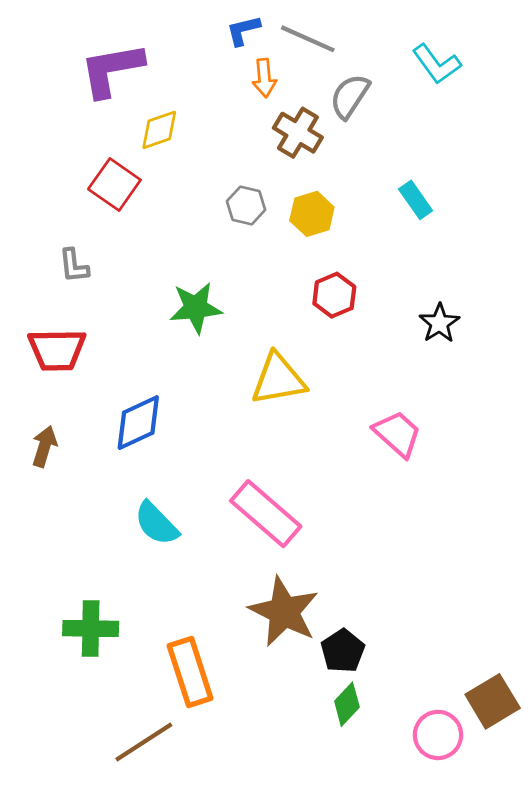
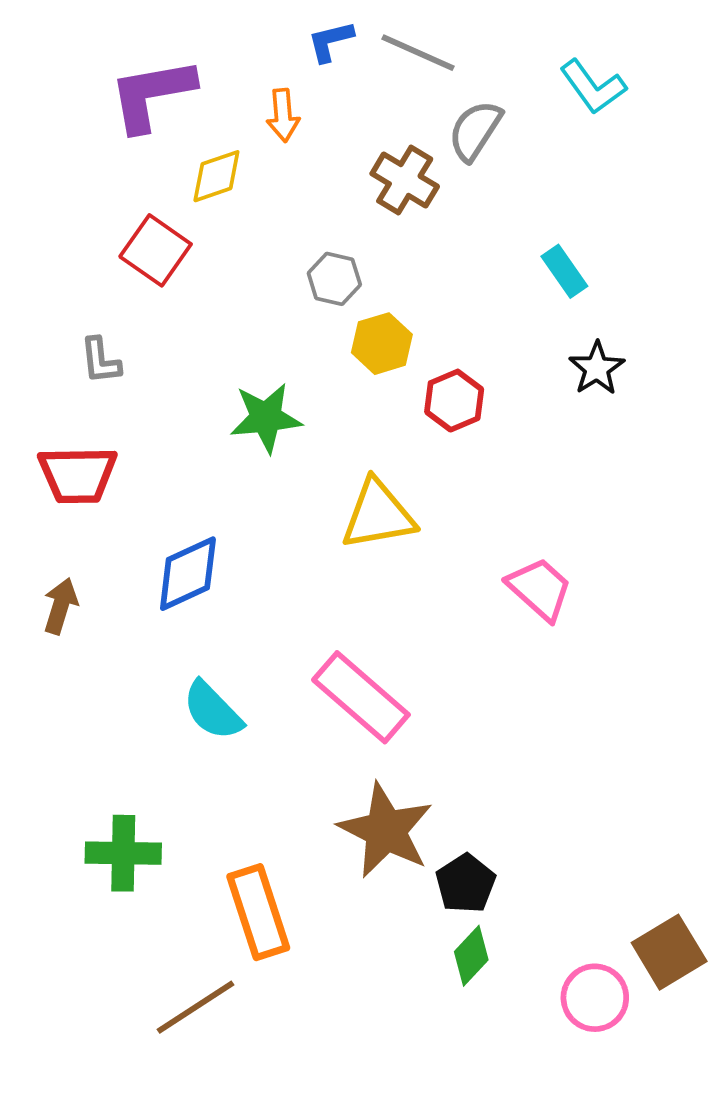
orange arrow: (264, 78) -> (283, 115), moved
yellow hexagon: (312, 214) -> (382, 344), moved
black star: (439, 323) -> (597, 368), moved

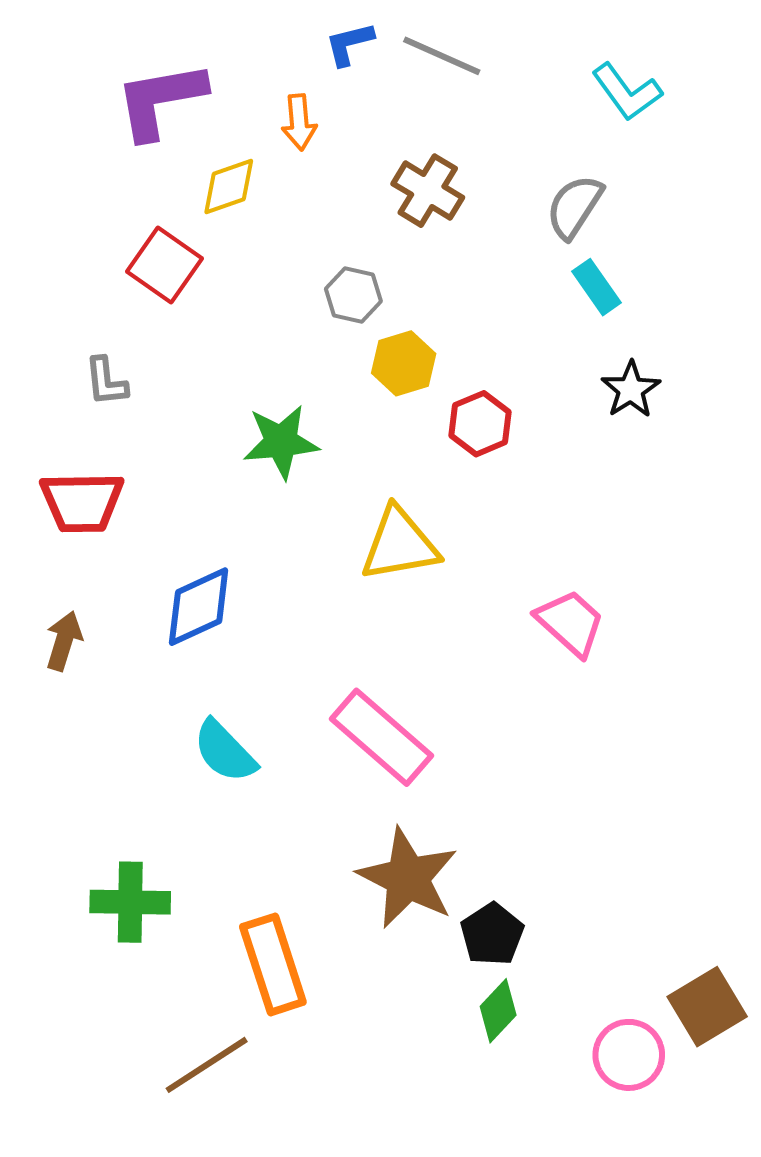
gray semicircle: (475, 131) -> (574, 207), moved

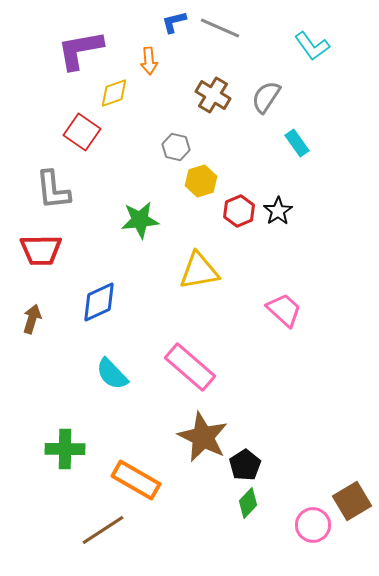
gray semicircle: (574, 207) -> (266, 97), moved
gray L-shape: (106, 382) -> (53, 190), size x1.6
black star: (631, 390) -> (278, 211), moved
orange rectangle: (273, 964) -> (136, 480), turned -42

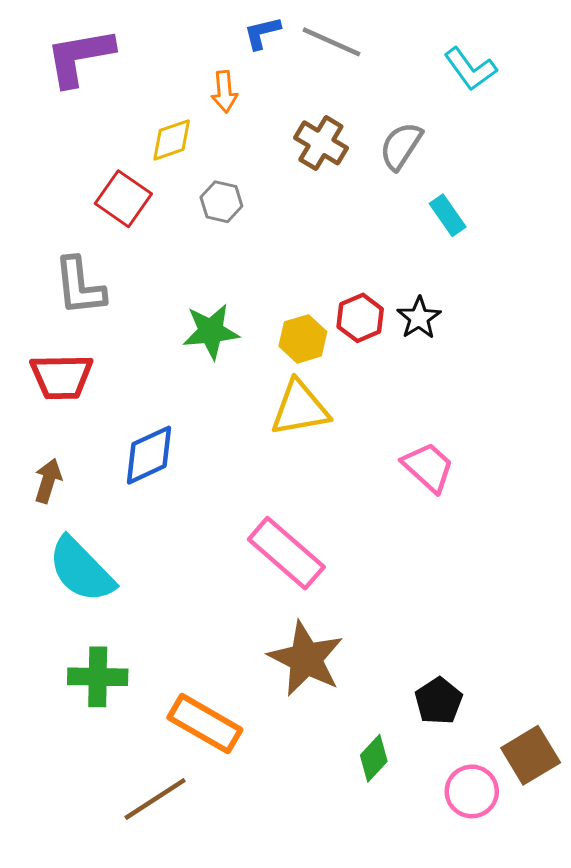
purple L-shape: (80, 50) -> (80, 57), moved
gray hexagon: (176, 147) -> (221, 202), moved
yellow hexagon: (201, 181) -> (303, 339), moved
cyan semicircle: (112, 374) -> (81, 570), moved, size x1.4
black pentagon: (245, 465) -> (439, 701), moved

